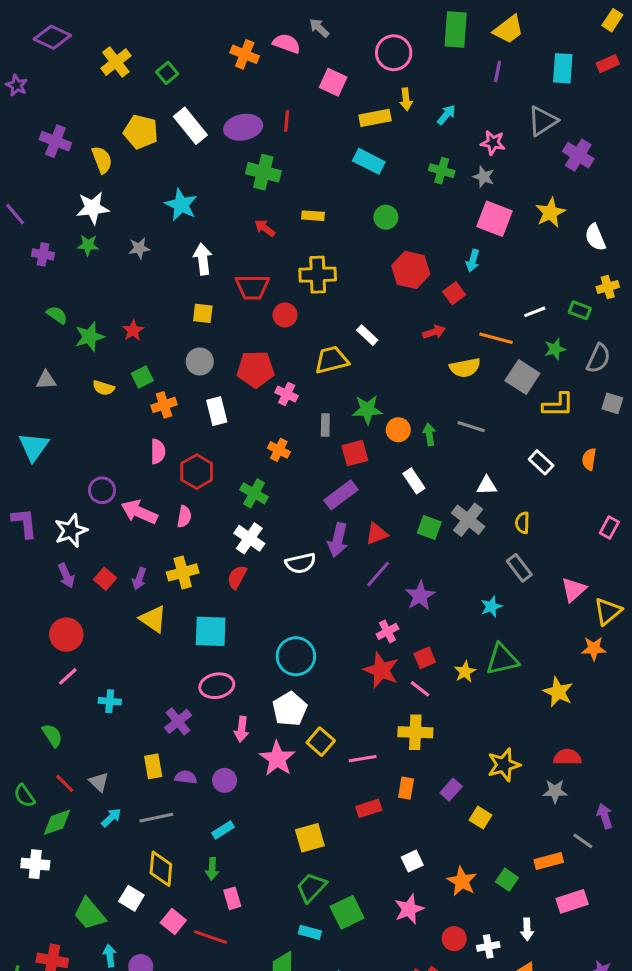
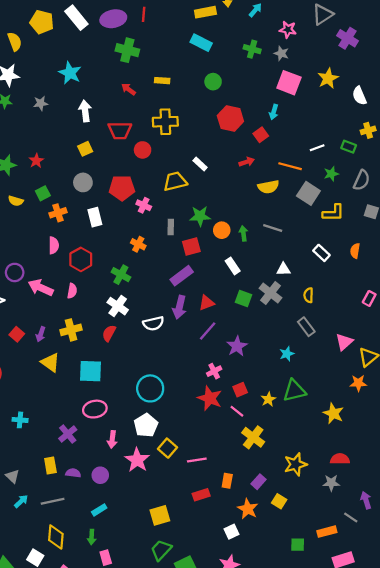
yellow square: (203, 313) -> (85, 149), turned -32
yellow cross: (415, 732) -> (253, 437), moved, turned 35
green square: (507, 880) -> (298, 545), turned -32
orange star: (462, 881) -> (248, 509), moved

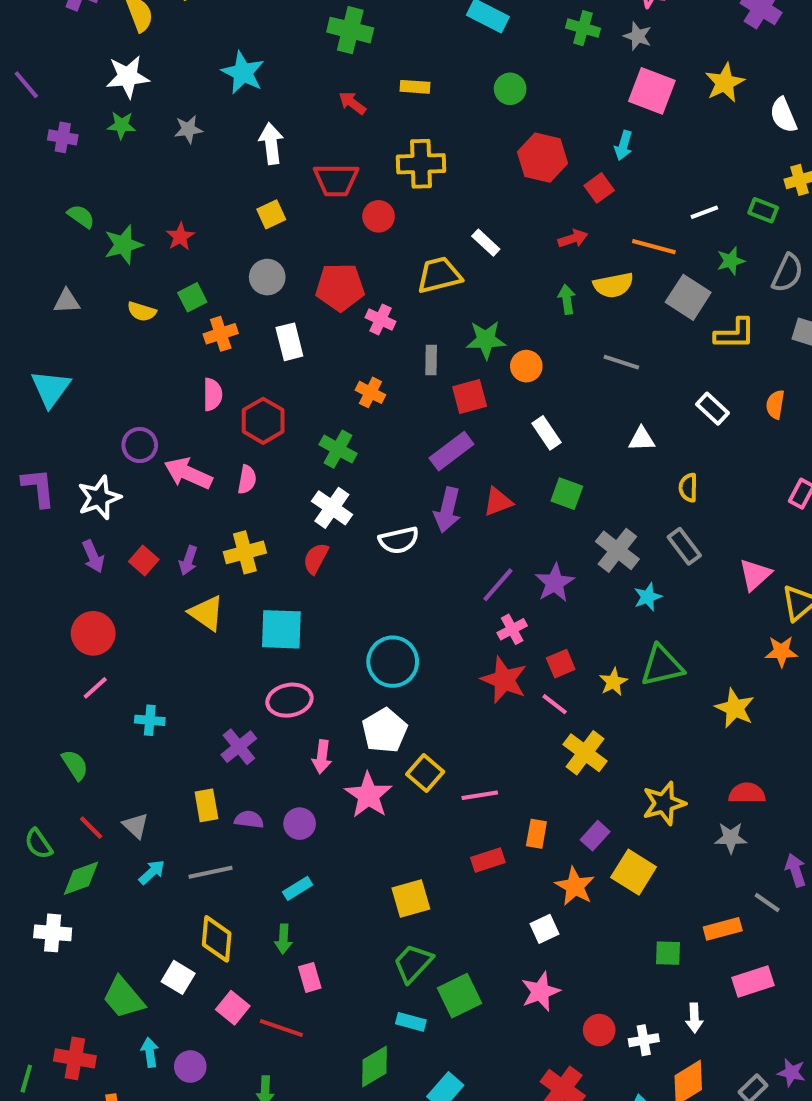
green arrow: (243, 233) -> (567, 299), moved
gray cross: (271, 293) -> (617, 550), moved
purple line: (208, 331) -> (498, 585), moved
yellow square: (279, 501) -> (634, 872), size x1.5

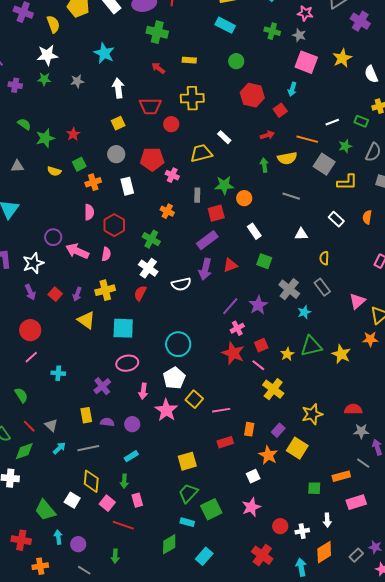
yellow star: (735, 708) -> (341, 354), moved
gray star: (731, 838) -> (361, 431), moved
pink square: (233, 1008) -> (107, 503), moved

